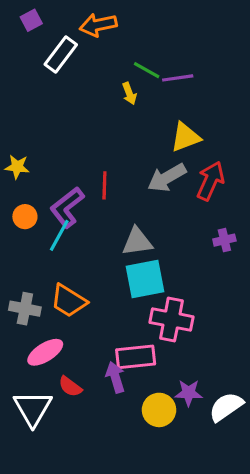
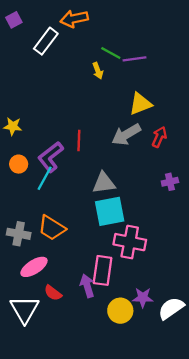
purple square: (31, 20) -> (14, 20), moved
red arrow: (210, 181) -> (159, 137), size x0.7
pink rectangle: (136, 357) -> (103, 270), turned -76

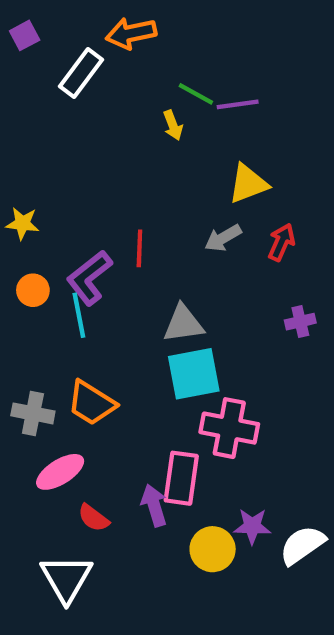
gray arrow: (126, 135) -> (223, 238), size x0.7
cyan line: (45, 178) -> (79, 315), turned -40
white triangle: (25, 309) -> (66, 578), moved

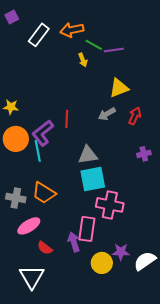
orange arrow: (131, 33) -> (72, 30), moved
orange circle: (33, 290) -> (16, 139), size x1.6

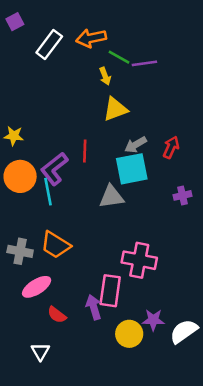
yellow triangle: (119, 88) -> (115, 109), moved
cyan square: (93, 179) -> (132, 169), moved
white triangle: (32, 277) -> (40, 352), size x0.6

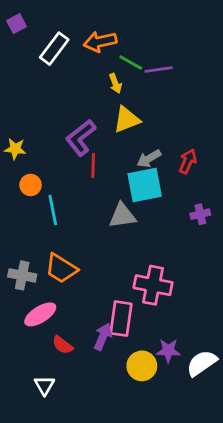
purple L-shape: (54, 169) -> (81, 138), moved
orange circle: (20, 176) -> (31, 185), moved, size x0.6
purple arrow: (94, 307) -> (103, 337), turned 40

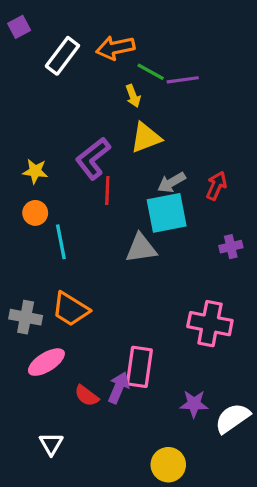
yellow star: (15, 149) -> (35, 171), moved
pink cross: (153, 285) -> (210, 324), moved
red semicircle: (63, 345) -> (87, 396), moved
yellow circle: (142, 366) -> (168, 465), moved

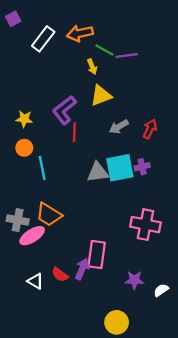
cyan square: (167, 213) -> (120, 168), moved
purple cross: (231, 247) -> (142, 167), moved
pink ellipse: (46, 362) -> (32, 236), moved
white semicircle: (232, 418) -> (161, 290), size x0.6
white triangle: (51, 444) -> (35, 281), moved, turned -30

